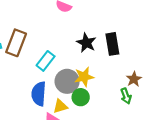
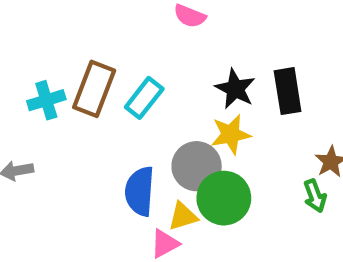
cyan rectangle: (46, 61) -> (144, 98), moved
yellow star: (84, 77) -> (231, 134), moved
green circle: (81, 97) -> (224, 198), size x1.5

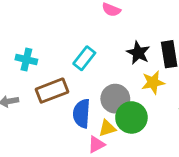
brown rectangle: (94, 89) -> (52, 91), moved, turned 48
cyan cross: (46, 100) -> (26, 60), turned 30
yellow star: (231, 134) -> (153, 82), moved

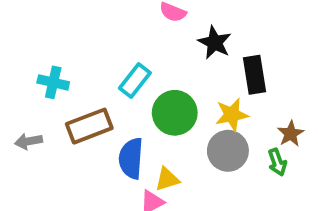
black star: (138, 53) -> (215, 43), moved
gray circle: (115, 99) -> (228, 151), moved
green circle: (131, 117) -> (175, 113), moved

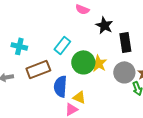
yellow star: (232, 115) -> (98, 63), moved, turned -30
gray circle: (228, 151) -> (124, 72), moved
yellow triangle: (167, 179) -> (79, 97), turned 40

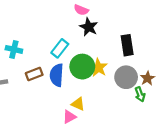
black star: (104, 25) -> (89, 27), moved
brown rectangle: (38, 69) -> (34, 74), size x0.7
blue semicircle: (60, 86) -> (57, 75), moved

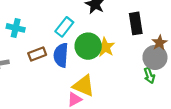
gray circle: (126, 77) -> (155, 57), moved
brown star: (147, 78) -> (160, 43), moved
yellow triangle: (78, 104) -> (84, 86), size x1.5

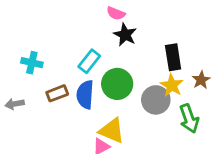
yellow star: (105, 47) -> (172, 85), moved
gray circle: (155, 57) -> (156, 100), moved
green arrow: (149, 76) -> (189, 119), size x1.5

